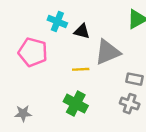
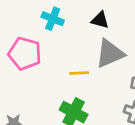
black triangle: (82, 31) -> (100, 20), moved

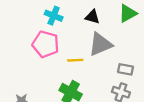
pink pentagon: (25, 54) -> (46, 44), moved

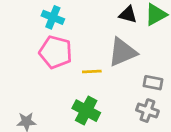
cyan cross: (54, 16) -> (53, 17), moved
black triangle: (92, 17) -> (128, 15), moved

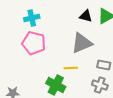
cyan cross: (53, 17) -> (32, 18), turned -35
yellow line: (92, 72) -> (71, 68), moved

